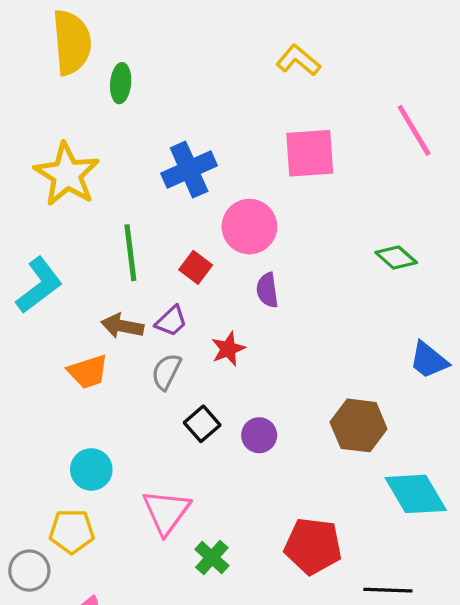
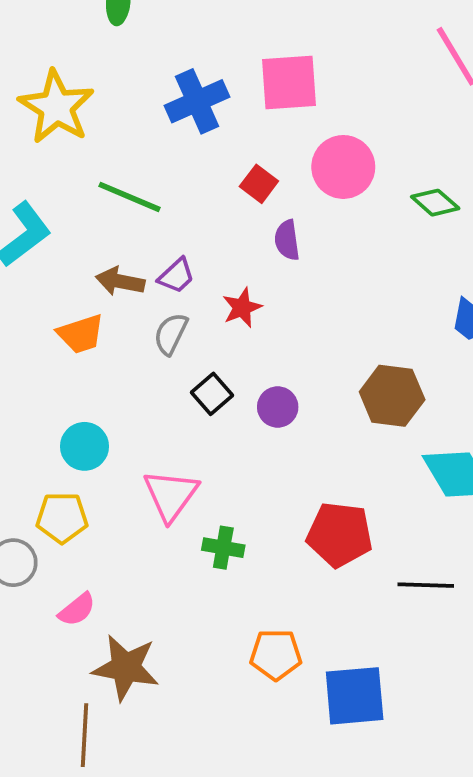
pink square: (310, 153) -> (289, 83), moved
pink circle: (249, 227) -> (343, 167), moved
green line: (130, 253) -> (130, 197), turned -60
red square: (196, 267) -> (259, 184), moved
green cross: (212, 557) -> (223, 548), turned -32

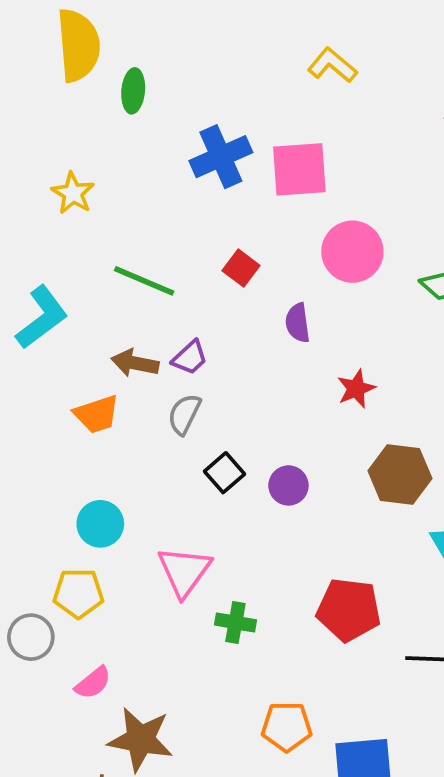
blue cross: (197, 101) -> (221, 157), moved
yellow star: (56, 107) -> (73, 193), size x0.6
red square: (259, 184) -> (241, 268), moved
red star: (242, 308) -> (356, 389), moved

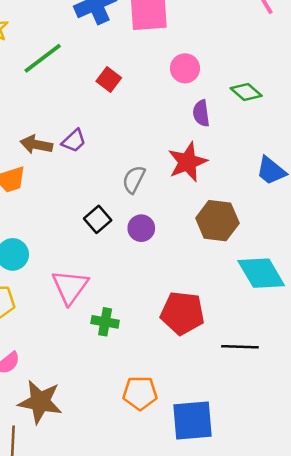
pink circle: (352, 252) -> (185, 68), size x0.7
green line: (144, 281) -> (43, 58), moved, turned -60
purple semicircle: (298, 323) -> (201, 113), moved
red star: (356, 389) -> (187, 162), size x1.5
gray semicircle: (184, 414) -> (134, 179), moved

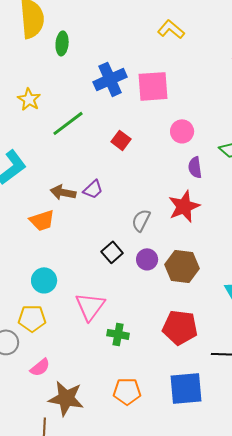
brown hexagon: (217, 221) -> (182, 266), moved
orange pentagon: (140, 393) -> (127, 391), moved
blue square: (192, 421) -> (186, 388), moved

